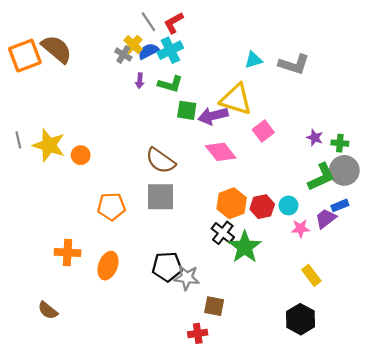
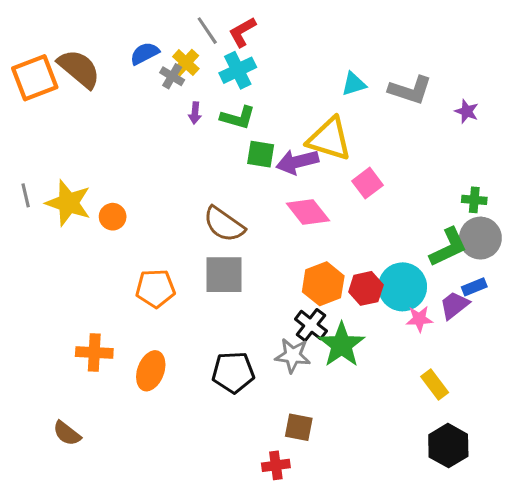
blue semicircle: (148, 51) -> (145, 53), moved
purple star: (315, 138) -> (467, 111), moved
cyan circle: (288, 205) -> (403, 287), size x1.8
gray star: (187, 278) -> (293, 356), moved
black hexagon: (300, 319) -> (448, 446), moved

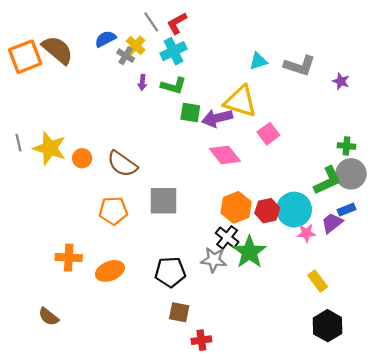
brown semicircle: (224, 224) -> (122, 164), moved
orange ellipse: (151, 371) -> (110, 271), turned 48
brown square: (299, 427) -> (179, 312), moved

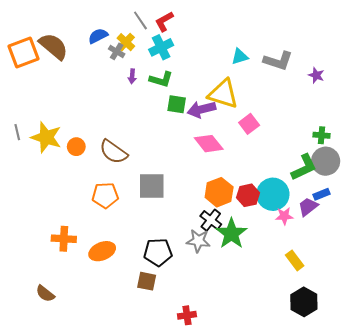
brown square: (179, 312) -> (147, 281), moved

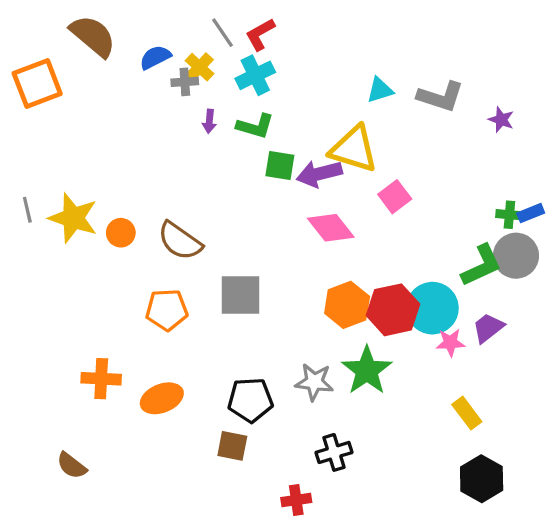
brown semicircle: (53, 46) -> (93, 36), moved
gray cross: (117, 51) -> (185, 82), turned -35
blue rectangle: (321, 194) -> (531, 213), moved
red hexagon: (248, 195) -> (393, 310), size x1.4
black cross: (211, 220) -> (334, 452), moved, turned 35

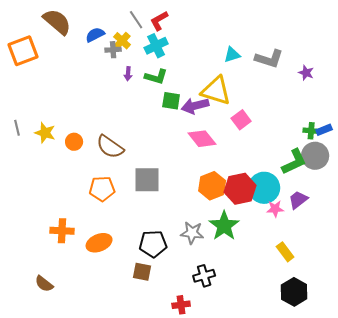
yellow star: (73, 218) -> (45, 133), size x0.7

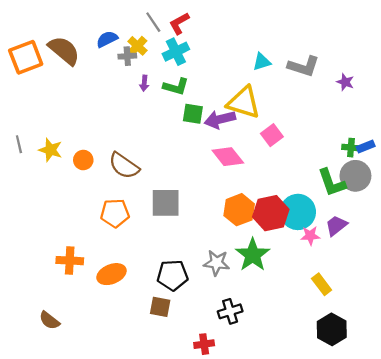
brown semicircle: (57, 22) -> (64, 50), moved
green L-shape: (294, 162) -> (332, 183), turned 96

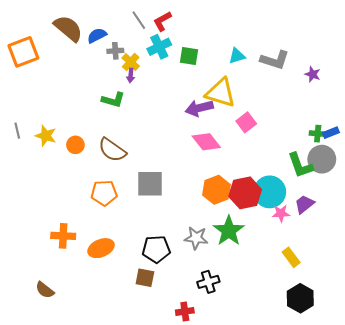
yellow cross: (137, 46) -> (131, 62), moved
brown semicircle: (64, 50) -> (68, 28), moved
green L-shape: (176, 87) -> (113, 100), moved
green square: (193, 114) -> (189, 56), moved

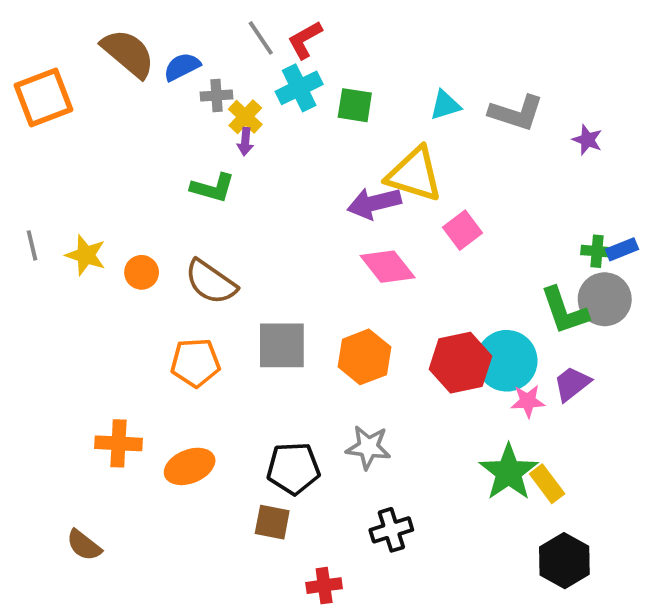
orange hexagon: (217, 190) -> (364, 357), moved
green star: (229, 231) -> (509, 472), moved
red cross: (185, 311) -> (324, 586), moved

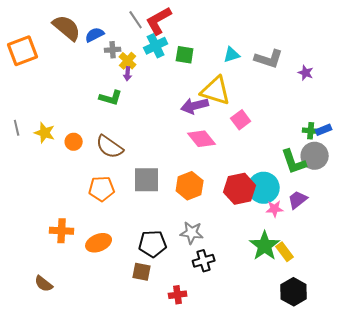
red L-shape: (305, 40) -> (159, 21), size x1.4
black cross: (391, 530) -> (204, 261), moved
red cross: (324, 586) -> (178, 295), moved

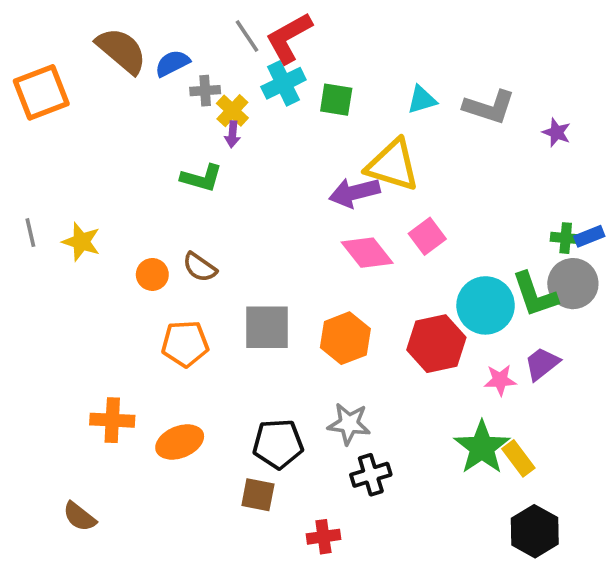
pink square: (241, 120) -> (427, 236), moved
orange circle: (74, 142) -> (152, 274), moved
brown semicircle: (110, 147) -> (200, 267), size x0.7
cyan circle: (264, 188) -> (486, 305), moved

